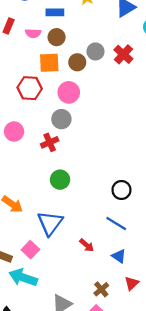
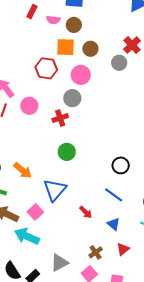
gray circle: (95, 51) -> (119, 63), moved

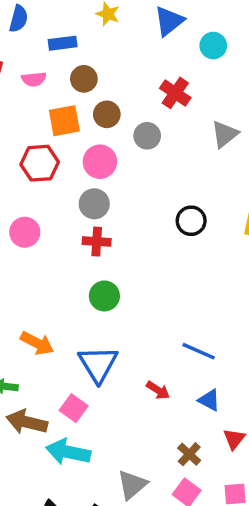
brown circle: (74, 25) -> (84, 79), moved
gray circle: (119, 63) -> (147, 136), moved
red cross: (60, 118) -> (97, 242), moved, turned 35
black circle: (121, 165) -> (191, 221), moved

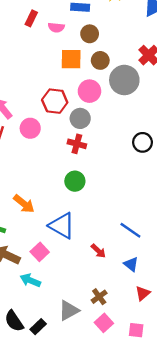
gray circle: (147, 136) -> (124, 80), size x1.6
red hexagon: (40, 163) -> (55, 101), moved
blue triangle: (98, 364) -> (62, 226), turned -40
cyan arrow: (68, 452) -> (30, 280), size x0.7
brown cross: (189, 454) -> (99, 297), moved

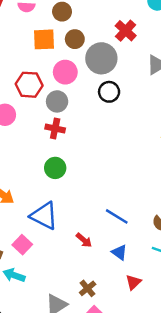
black circle: (143, 142) -> (109, 92), moved

